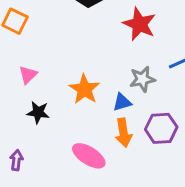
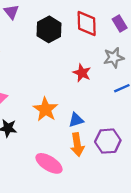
red star: (139, 24) -> (82, 73), moved, size x0.7
gray star: (142, 79) -> (114, 58), moved

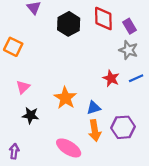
purple rectangle: (120, 24) -> (130, 26), moved
gray star: (114, 58) -> (128, 50), turned 30
red star: (82, 73) -> (111, 78), moved

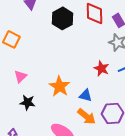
blue triangle: (94, 108) -> (85, 95), turned 32
orange arrow: (95, 131) -> (86, 116), turned -42

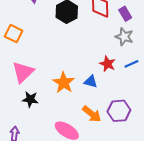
pink triangle: (20, 76) -> (23, 72), size x1.6
blue triangle: (85, 95) -> (91, 82), moved

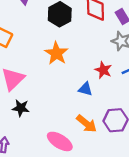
orange star: (64, 83) -> (56, 53), moved

